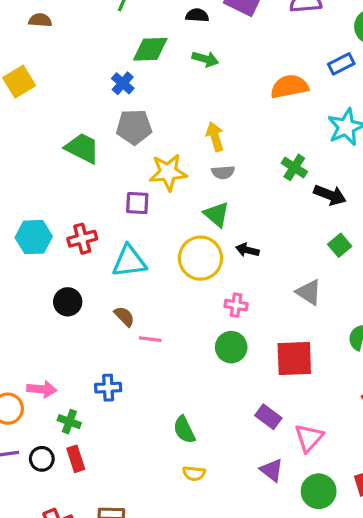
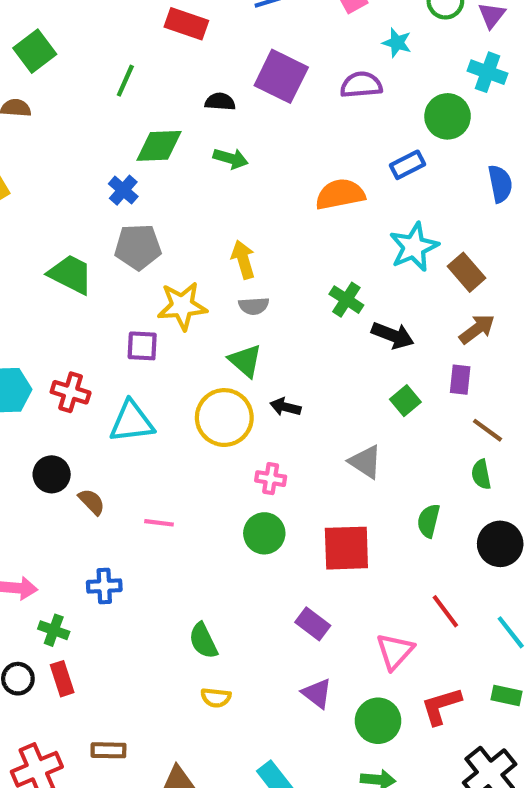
red cross: (82, 239) -> (71, 392), turned 32
brown semicircle: (124, 316) -> (92, 502), moved
pink triangle: (309, 438) -> (395, 651), moved

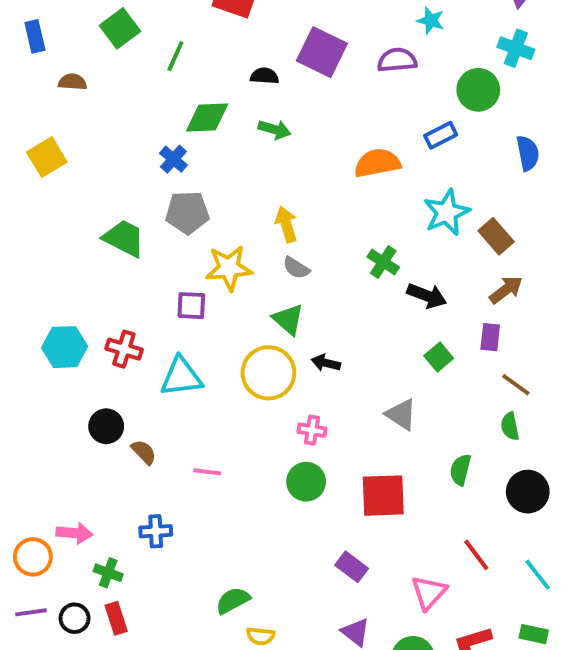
green square: (35, 51) -> (120, 28), moved
gray semicircle: (254, 306) -> (296, 268), turned 36
green semicircle: (203, 641) -> (233, 600), moved, turned 88

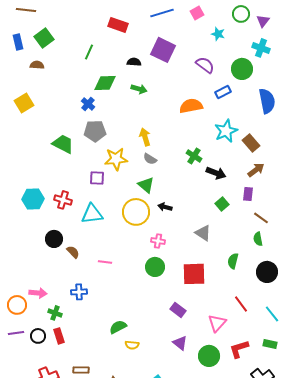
green square: (120, 28) -> (44, 38), moved
purple semicircle: (397, 60) -> (205, 65), moved, turned 42
blue semicircle: (528, 153) -> (267, 101), size x1.4

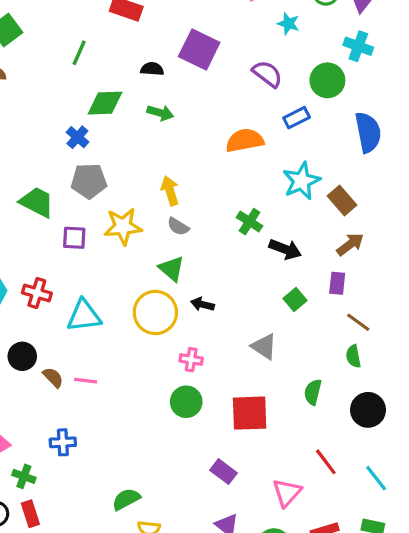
purple square: (97, 178) -> (74, 238), moved
pink line: (105, 262) -> (86, 381), moved

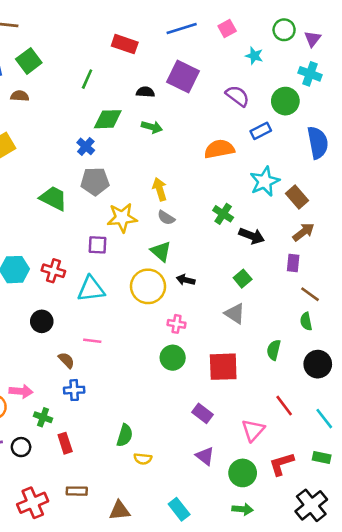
purple square: (74, 238) -> (97, 245), moved
green square: (295, 299) -> (243, 279), moved
brown semicircle: (53, 377) -> (66, 360), moved
green semicircle: (126, 499) -> (125, 435), turned 135
red rectangle: (30, 514) -> (65, 443), moved

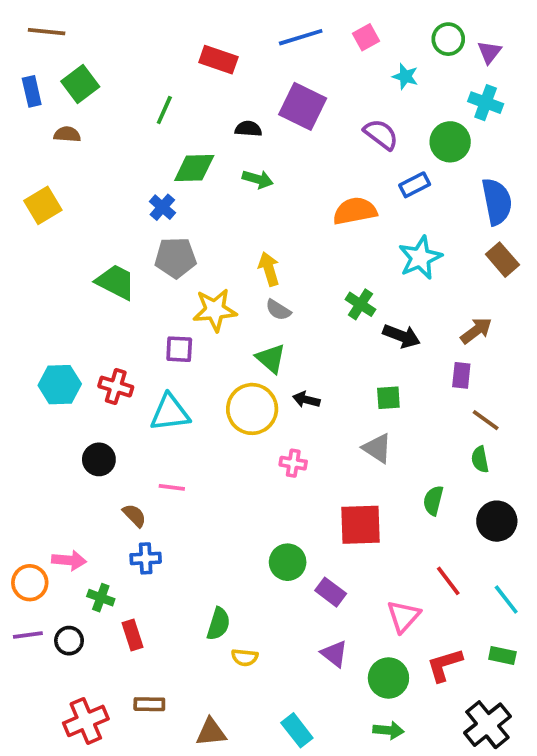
brown rectangle: (297, 197) -> (502, 260), moved
green square: (243, 279) -> (388, 398), turned 36
green circle: (173, 358) -> (288, 562), moved

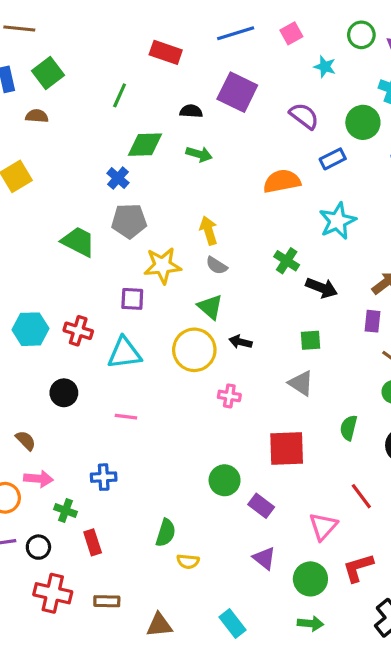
brown semicircle: (134, 515) -> (26, 441), moved
red cross: (86, 721) -> (53, 593), moved, turned 36

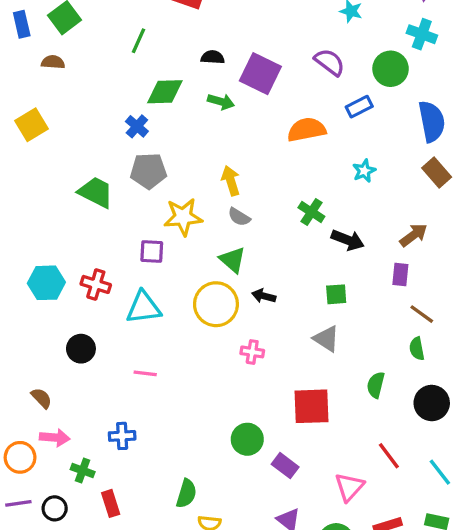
purple square: (237, 92) -> (260, 74), moved
cyan star: (337, 221) -> (364, 171), size x0.6

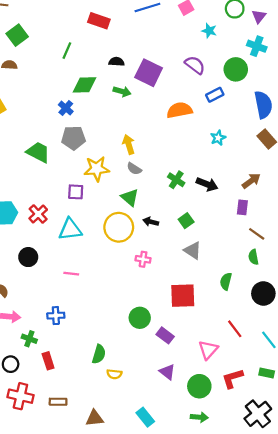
green cross: (311, 212) -> (176, 180), moved
red cross: (96, 284) -> (38, 214), turned 30
green square: (336, 294) -> (186, 221), moved, turned -32

